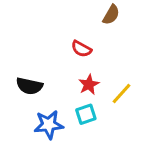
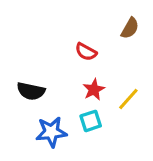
brown semicircle: (111, 15) -> (130, 28), moved

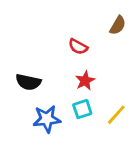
yellow line: (128, 99) -> (116, 115), moved

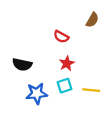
yellow line: (116, 115) -> (91, 90), turned 54

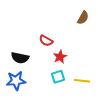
red semicircle: (61, 37) -> (46, 41), moved
blue star: (37, 93) -> (16, 81), moved

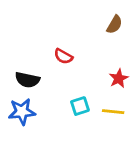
red star: (60, 57) -> (119, 78), moved

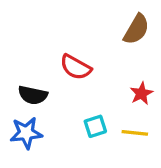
brown semicircle: (114, 25) -> (136, 29), size x1.4
red semicircle: (63, 56) -> (76, 67), size x1.4

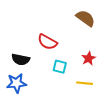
brown semicircle: (136, 29) -> (86, 18), turned -84
cyan square: (95, 126) -> (60, 67), moved, turned 32

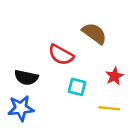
brown semicircle: (86, 18) -> (94, 33), moved

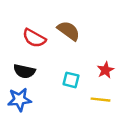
brown semicircle: (94, 33) -> (69, 31), moved
red semicircle: (61, 55) -> (34, 38), moved

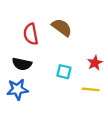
red semicircle: (34, 38) -> (31, 34), turned 50

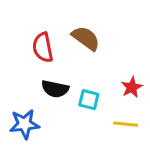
black semicircle: (22, 64) -> (55, 89), moved

